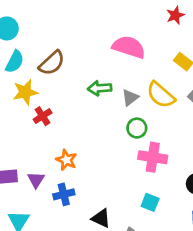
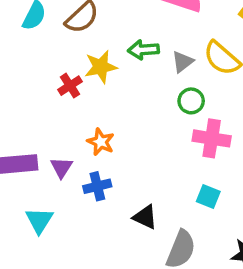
yellow star: (25, 92) -> (101, 67), moved

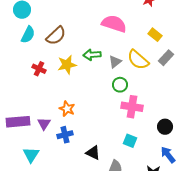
red cross: (70, 86) -> (39, 69), moved, turned -32

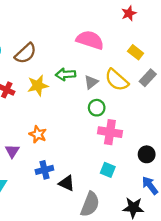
blue cross: (65, 135) -> (44, 170), moved

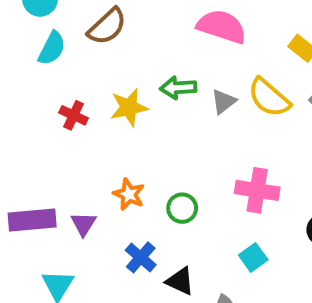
brown semicircle: (26, 53) -> (107, 27), moved
green circle: (97, 108) -> (182, 208), moved
blue cross: (44, 170) -> (141, 257), turned -35
cyan square: (108, 170) -> (253, 257), turned 32

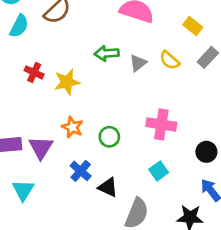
yellow semicircle: (269, 98) -> (169, 60), size x0.7
yellow star: (129, 107) -> (67, 82), moved
purple triangle: (83, 224) -> (41, 148), size x1.4

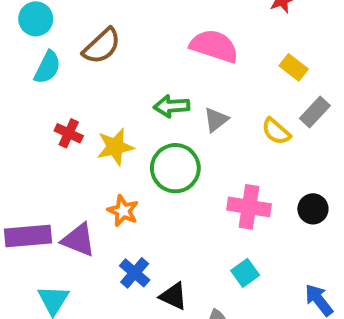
yellow semicircle: (169, 60) -> (276, 131), moved
green circle: (109, 137) -> (175, 168), moved, size x1.6
purple triangle: (41, 148) -> (78, 240), turned -40
black circle: (206, 152) -> (313, 209), moved

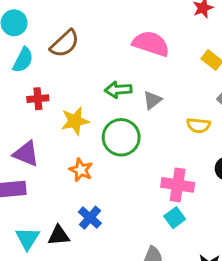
yellow semicircle: (276, 131) -> (198, 125), moved, turned -35
red cross: (69, 133) -> (38, 99), moved, turned -30
pink cross: (249, 207) -> (178, 185), moved
purple triangle: (78, 240) -> (26, 154), moved
black triangle: (173, 296) -> (59, 235), moved, turned -30

